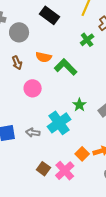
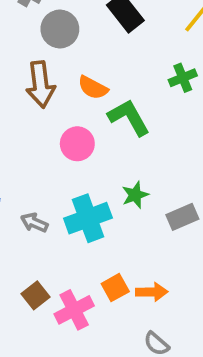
brown arrow: (17, 63) -> (40, 84), size x1.6
pink circle: (33, 88) -> (77, 144), moved

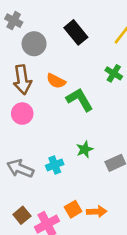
green cross: (183, 78) -> (114, 73), turned -35
pink circle: (77, 144) -> (22, 114), moved
cyan cross: (88, 218) -> (55, 165), size x0.6
gray arrow: (34, 223) -> (20, 169), size x1.5

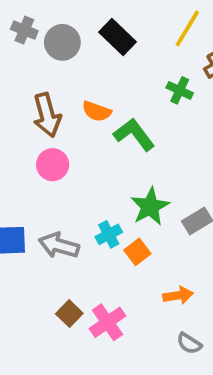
gray circle: (34, 44) -> (62, 42), moved
green star: (85, 149) -> (150, 207), size x1.5
orange square: (73, 209) -> (137, 252), moved

